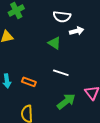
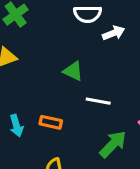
green triangle: (54, 43) -> (73, 71), moved

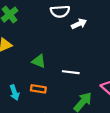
green triangle: (73, 71) -> (39, 61), moved

